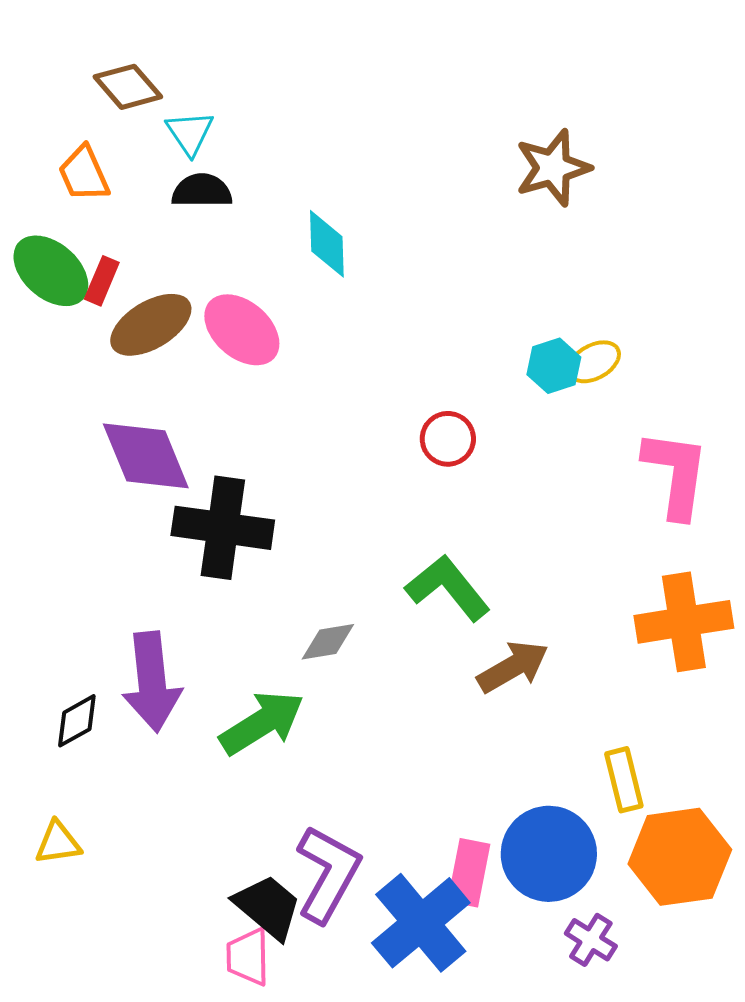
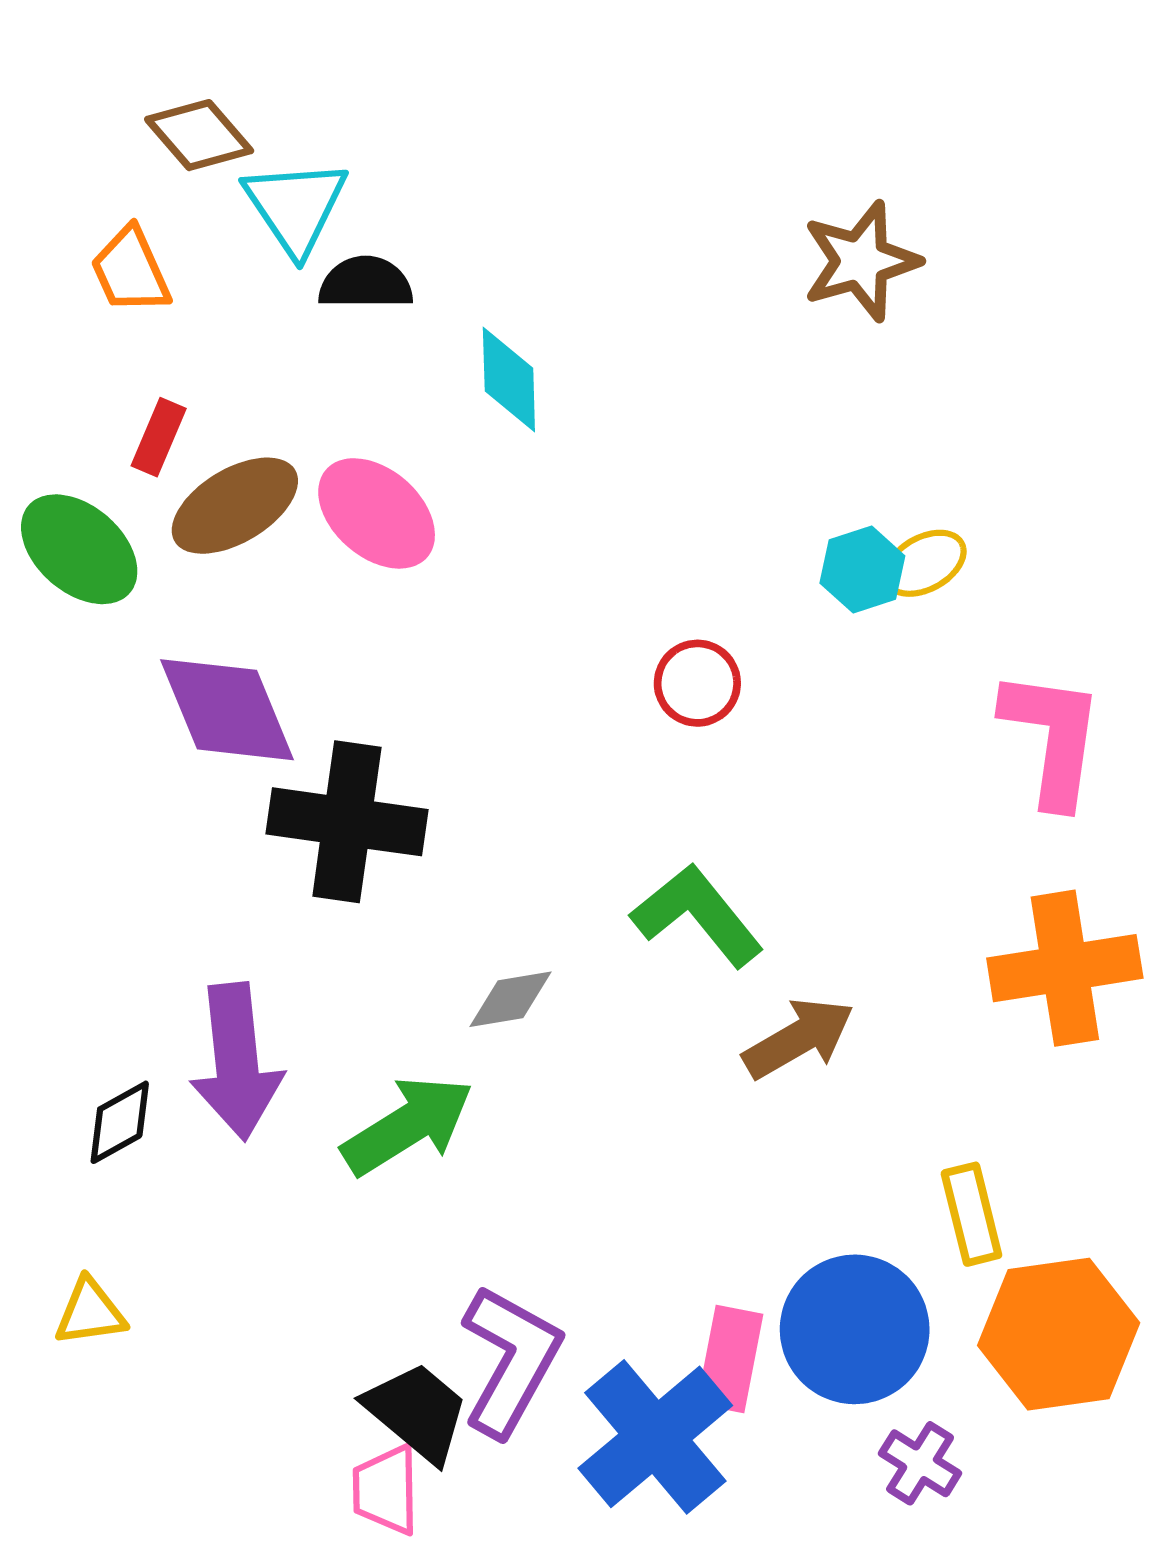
cyan triangle: (190, 133) -> (296, 207), size x1.4
black semicircle: (202, 191) -> (366, 283), moved
green ellipse: (51, 271) -> (79, 549), moved

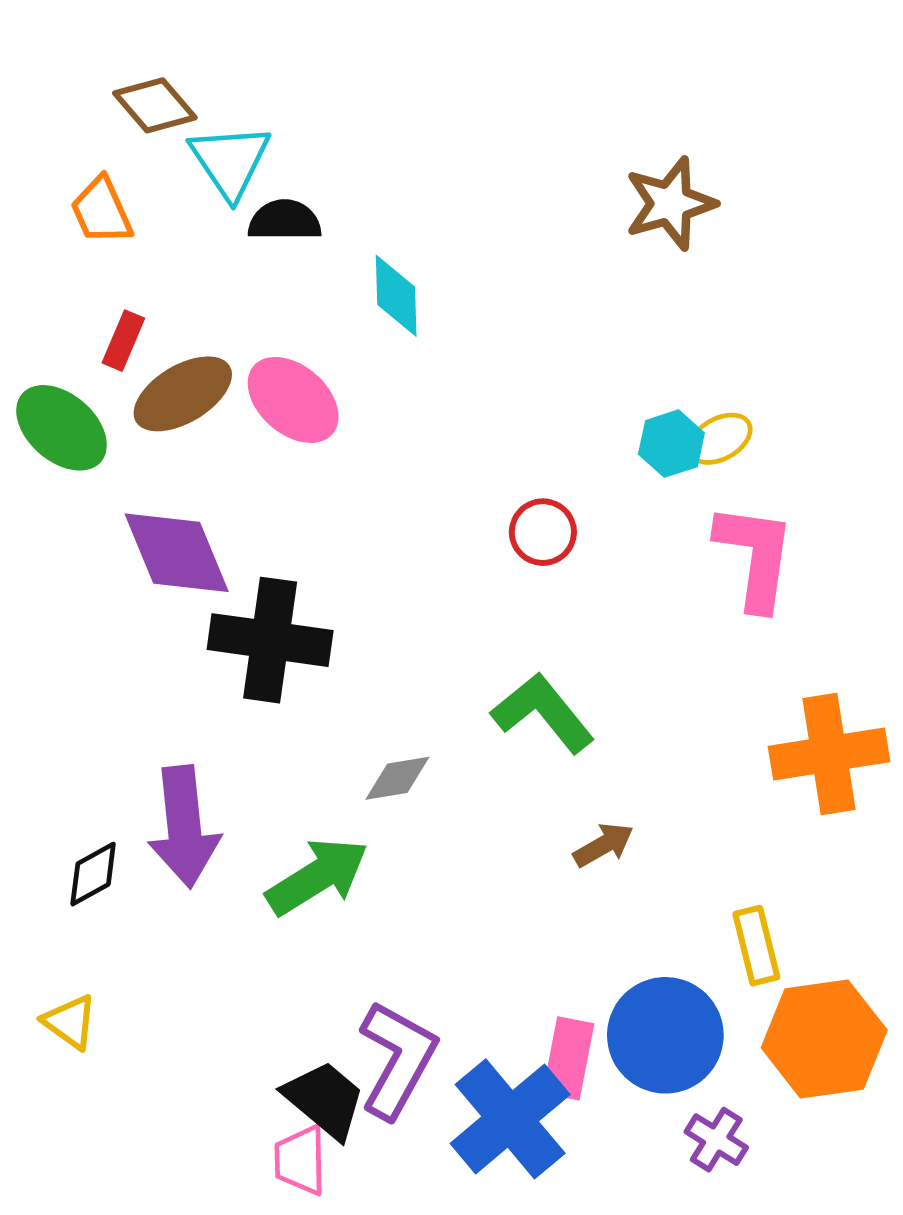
pink L-shape: (1052, 738) -> (755, 556), moved
brown arrow: (799, 1038) -> (603, 845), moved, size x0.7
yellow triangle: (90, 1312) -> (70, 1022), turned 44

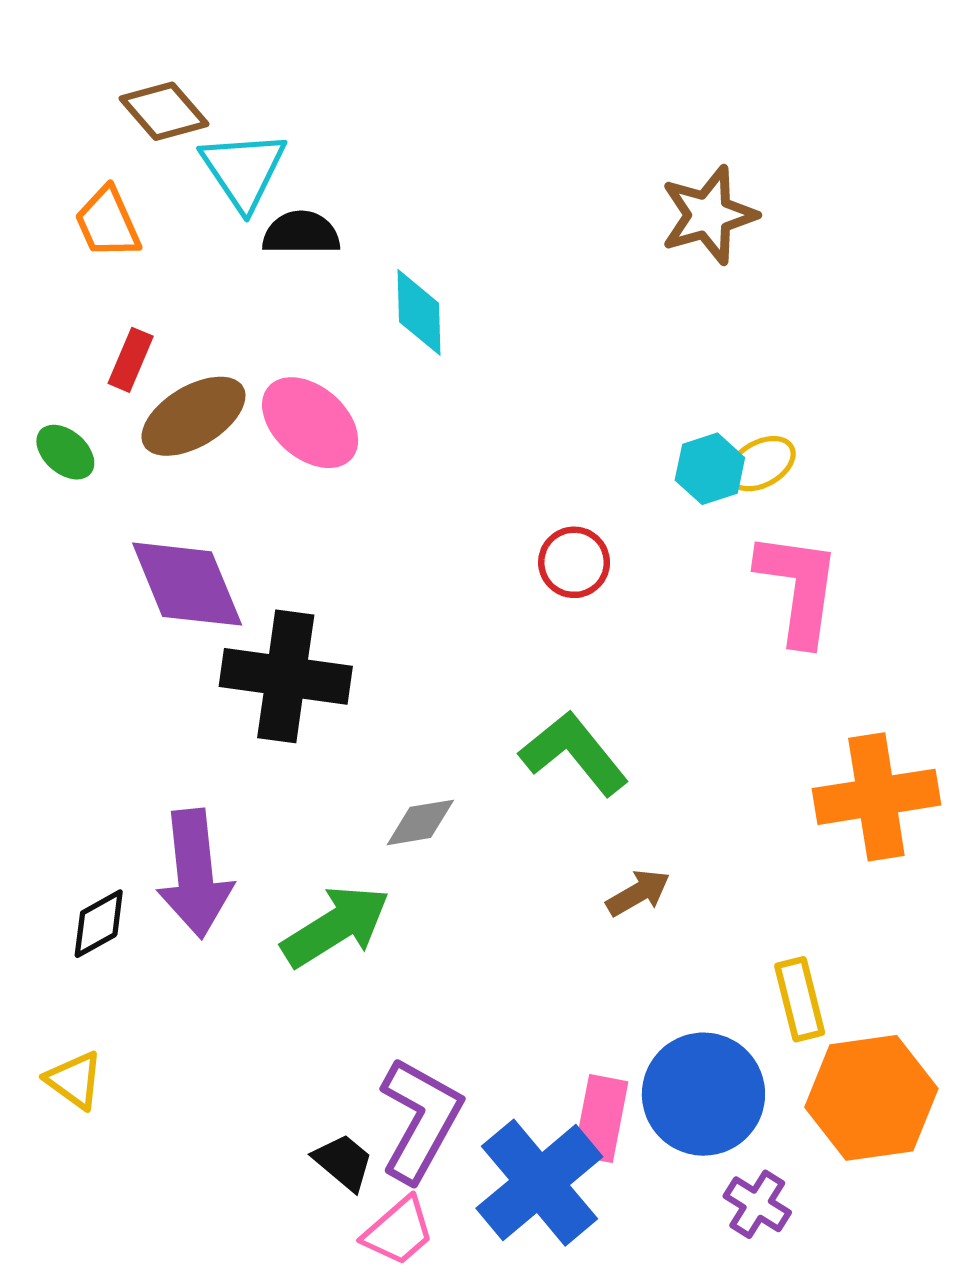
green ellipse: (62, 428) -> (65, 452), size x0.6
black trapezoid: (325, 1100) -> (343, 1162), size x0.7
pink trapezoid: (300, 1160) -> (399, 1231), moved, turned -130

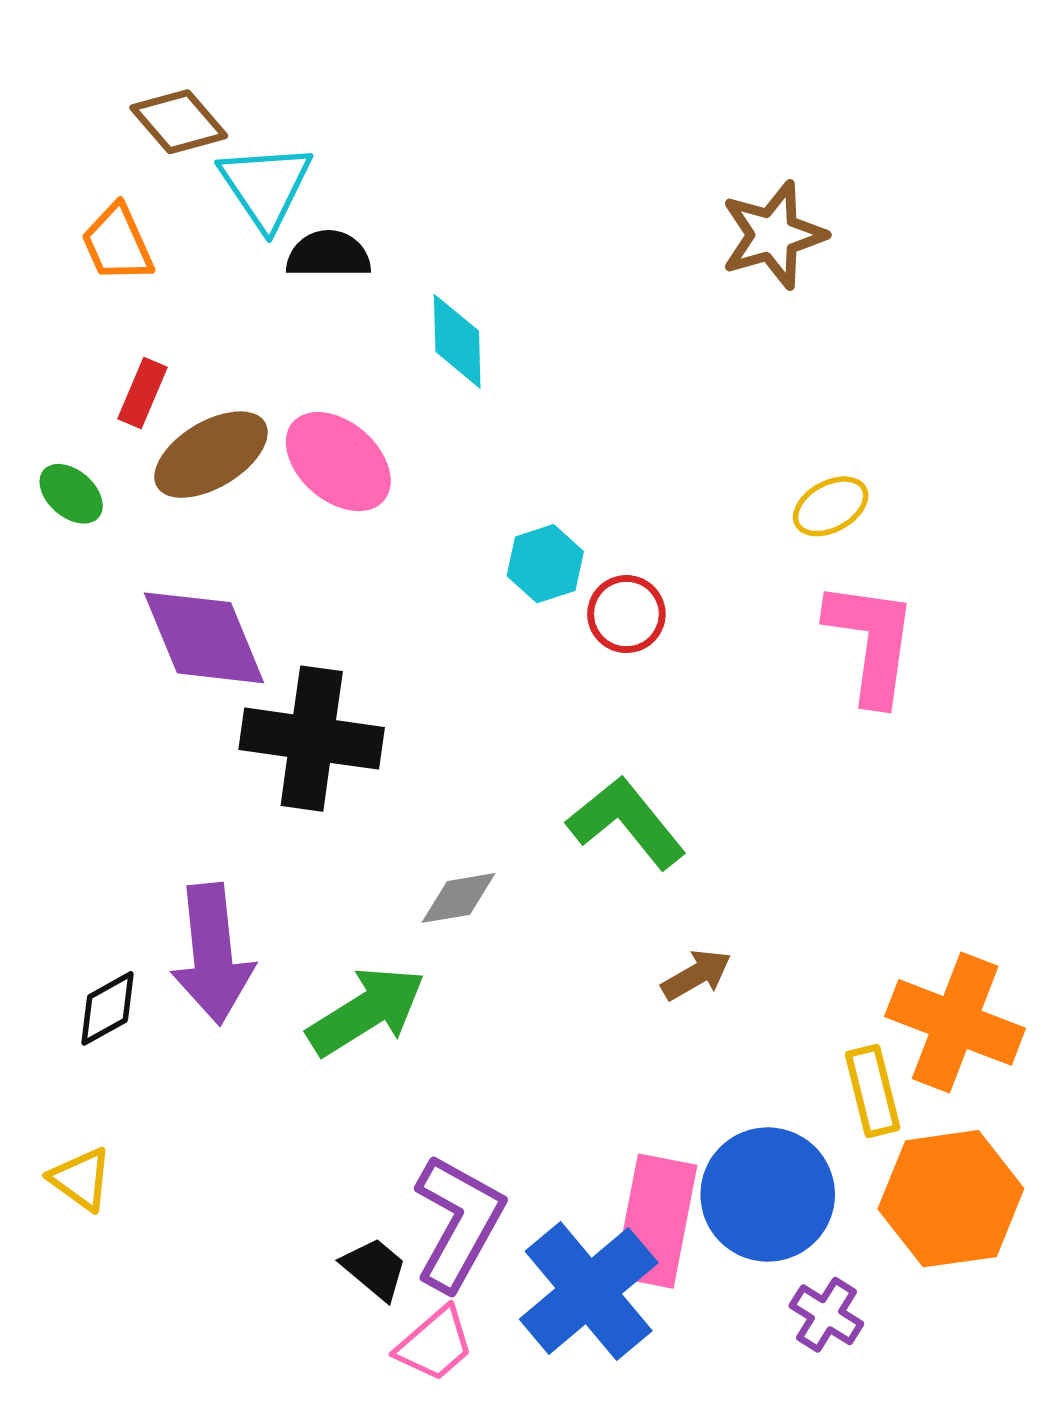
cyan hexagon: (710, 469) -> (545, 564), moved
orange cross: (876, 797) -> (955, 1022), moved, turned 30
pink rectangle: (601, 1118) -> (656, 1221), size x1.4

